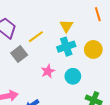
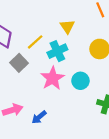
cyan cross: (66, 47) -> (57, 51), moved
pink star: (48, 71) -> (52, 78), size x1.5

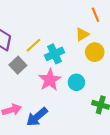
yellow triangle: (67, 27) -> (82, 34), moved, turned 32
blue arrow: (39, 117) -> (37, 117), size x1.5

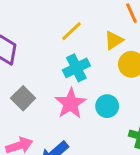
yellow line: (33, 45) -> (71, 31), moved
gray square: (18, 65) -> (23, 98), moved

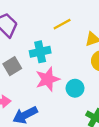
cyan cross: (76, 68) -> (40, 52), moved

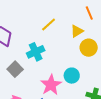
pink star: (48, 79) -> (51, 85), moved

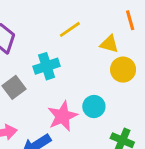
yellow triangle: (77, 31) -> (109, 44), turned 40

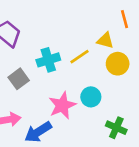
yellow line: (70, 29) -> (80, 57), moved

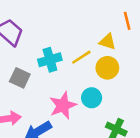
yellow circle: (118, 64) -> (107, 68), moved
gray square: (19, 79) -> (20, 78), turned -30

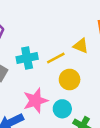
yellow circle: (107, 68) -> (70, 80), moved
cyan circle: (92, 98) -> (62, 109), moved

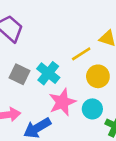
cyan cross: (27, 58) -> (48, 73), moved, turned -36

